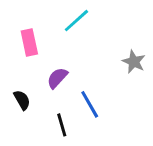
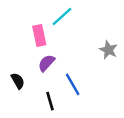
pink rectangle: (29, 43) -> (39, 36), moved

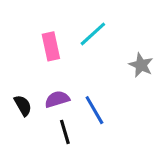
cyan line: (62, 16) -> (93, 34), moved
purple semicircle: (46, 63) -> (57, 99), moved, turned 30

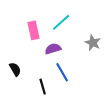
purple semicircle: (57, 99) -> (53, 49), moved

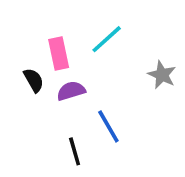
purple semicircle: (53, 49) -> (71, 91), moved
black semicircle: (15, 69) -> (34, 80), moved

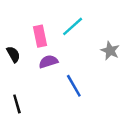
black semicircle: (34, 80) -> (13, 54), moved
black line: (75, 151) -> (17, 104), moved

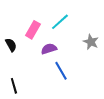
pink rectangle: (40, 36) -> (33, 30), turned 42
purple semicircle: (48, 62) -> (49, 49), moved

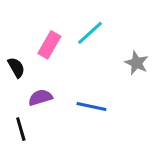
purple semicircle: (49, 49) -> (40, 98), moved
blue line: (61, 71) -> (91, 107), turned -48

